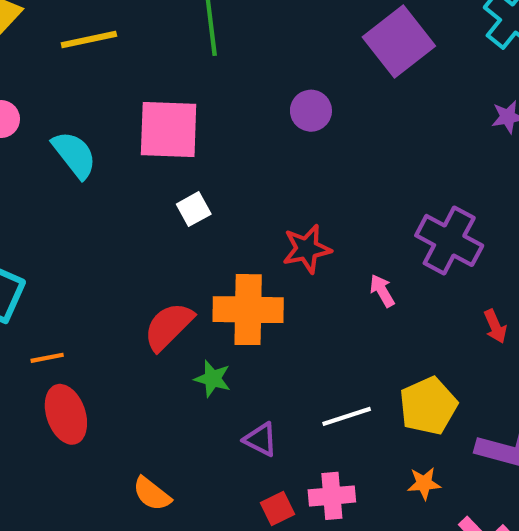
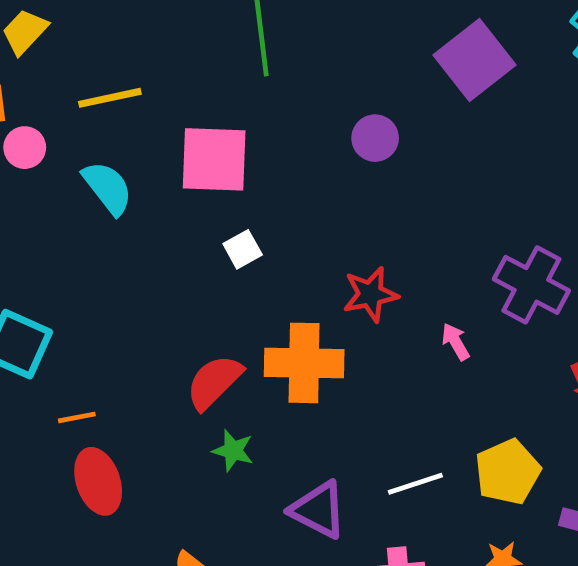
yellow line: (89, 39) -> (110, 98), moved
green star: (213, 379) -> (233, 451), moved
purple triangle: (261, 439) -> (318, 510), size x1.5

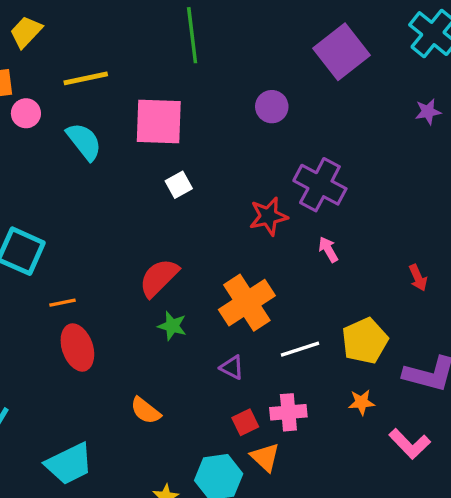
purple cross: (531, 285) -> (320, 185), moved
orange cross: (304, 363) -> (247, 303), moved, turned -34
purple triangle: (318, 510) -> (232, 367), size x0.6

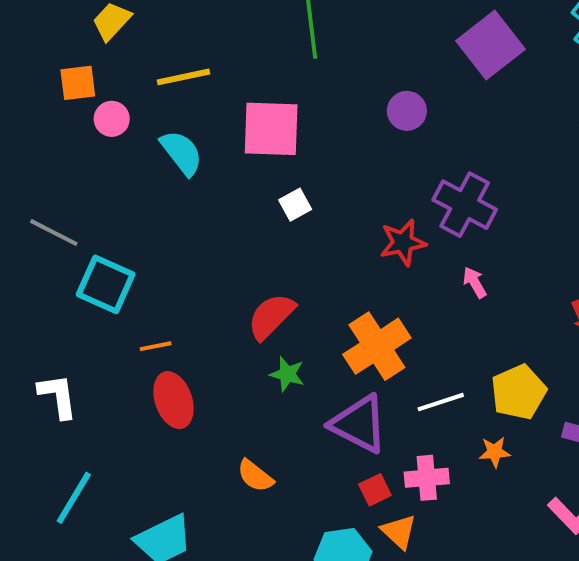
purple triangle: (232, 367) -> (359, 424), size x2.0
orange star: (361, 402) -> (495, 452), moved

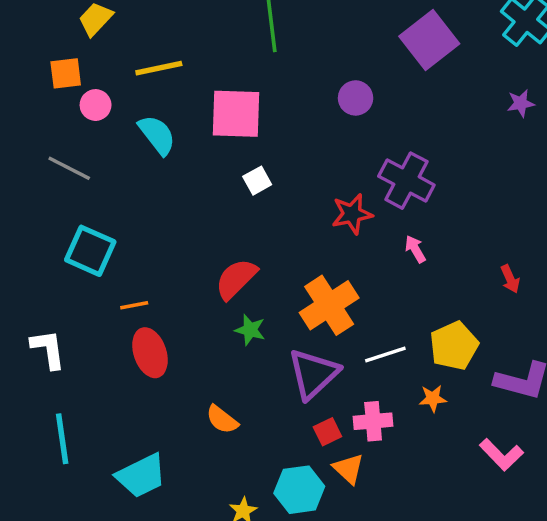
gray line: (54, 233) -> (69, 168), moved
purple triangle: (359, 424) -> (313, 374), turned 50
cyan line: (74, 498) -> (62, 439), turned -39

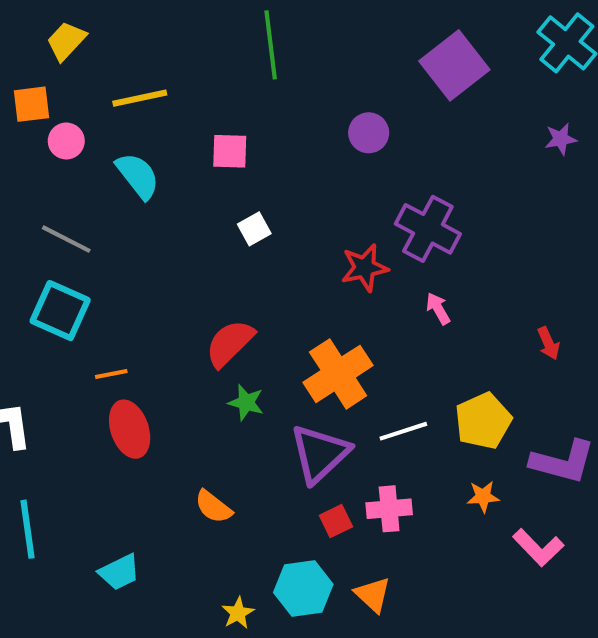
pink square: (236, 114) -> (230, 151), size x0.6
gray line: (69, 168) -> (66, 239), moved
orange star: (433, 398) -> (483, 497), moved
orange triangle: (348, 469) -> (373, 595), moved
cyan trapezoid: (141, 476) -> (119, 572), size x0.7

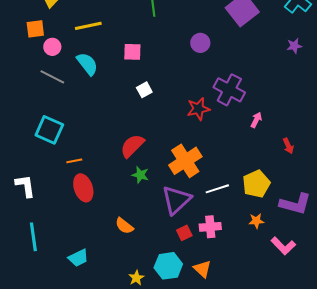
gray line: (66, 239) -> (52, 77), moved
pink arrow: (438, 309) -> (256, 120), moved, turned 56

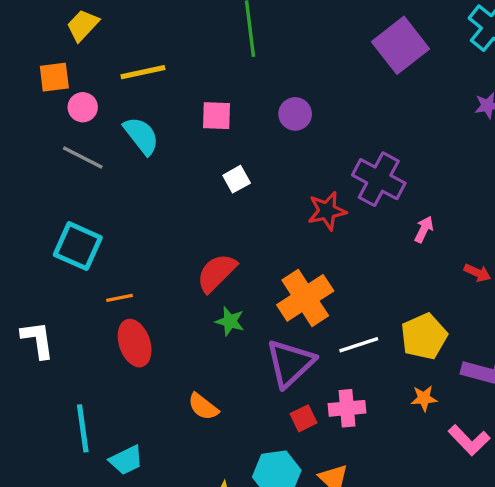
purple circle: (200, 43) -> (295, 114), moved
red arrow: (288, 146) -> (477, 273), turned -42
cyan line: (33, 237) -> (83, 428), moved

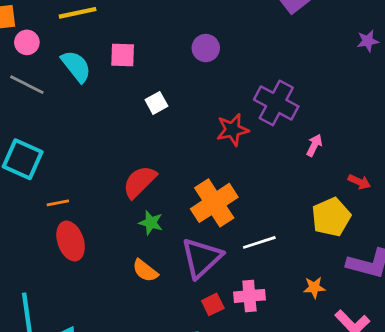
pink square: (217, 116) -> (123, 55), moved
yellow pentagon: (424, 336) -> (331, 217), moved
orange semicircle: (203, 407) -> (145, 271), moved

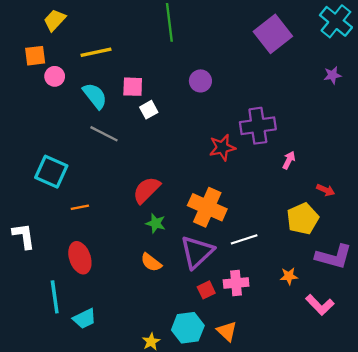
gray line: (27, 85) -> (104, 134), moved
white square: (156, 103) -> (149, 110), moved
purple cross: (276, 103) -> (258, 126), turned -36
orange cross: (214, 203) -> (207, 207), turned -33
red ellipse: (71, 241) -> (80, 258), moved

